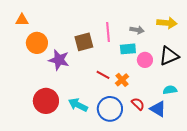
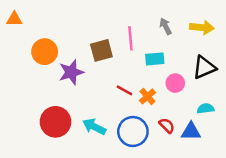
orange triangle: (22, 20) -> (14, 19), moved
gray arrow: (137, 30) -> (166, 26), moved, turned -128
purple star: (59, 60) -> (71, 72), turned -30
pink circle: (145, 60) -> (175, 83), moved
blue triangle: (158, 109) -> (191, 132), turned -30

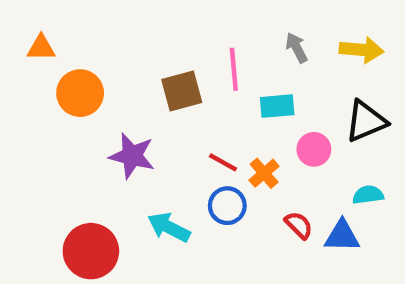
orange triangle: (14, 19) -> (41, 48), moved
purple star: (71, 72) -> (132, 156), moved, turned 30
red circle: (55, 122) -> (91, 251), moved
blue circle: (133, 132) -> (227, 206), moved, size x0.7

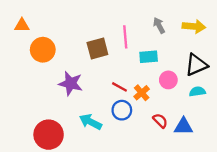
cyan semicircle: (368, 195) -> (197, 92), moved

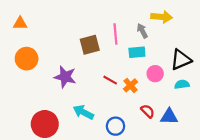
gray arrow: (159, 25) -> (142, 31), moved
yellow arrow: (194, 26) -> (162, 17), moved
orange circle: (43, 50) -> (27, 59), moved
blue circle: (122, 110) -> (115, 126), moved

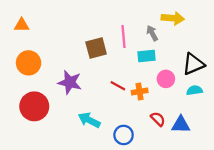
orange cross: (130, 85) -> (140, 91), turned 32
red circle: (45, 124) -> (34, 106), moved

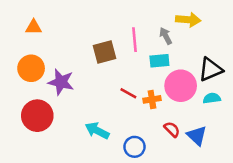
orange triangle: (22, 25) -> (34, 27), moved
pink circle: (166, 79) -> (181, 86), size x1.6
purple star: (70, 82) -> (61, 82), moved
blue triangle: (181, 125) -> (197, 136), turned 42

